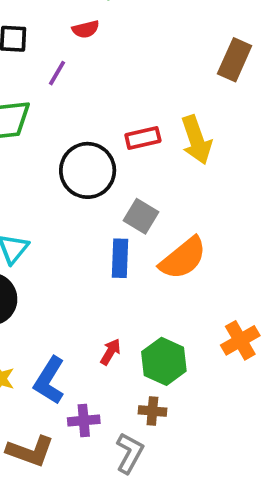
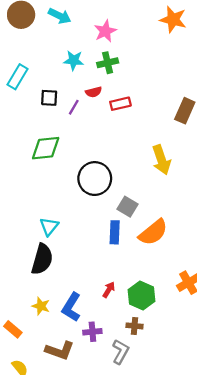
purple line: (57, 73) -> (74, 107), moved
red rectangle: (143, 138) -> (120, 104), moved

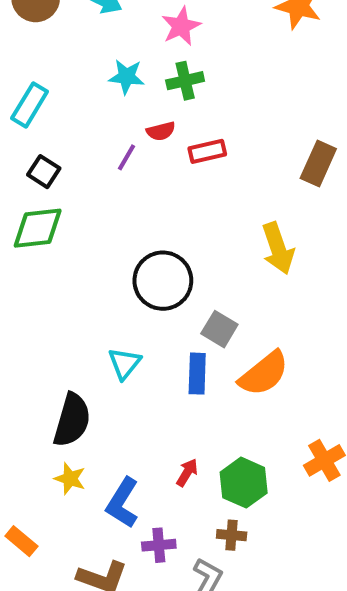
black square: (49, 98) -> (44, 172), moved, turned 30
green diamond: (46, 148) -> (38, 228), moved
cyan triangle: (49, 226) -> (124, 363), moved
yellow star: (41, 306) -> (70, 479), moved

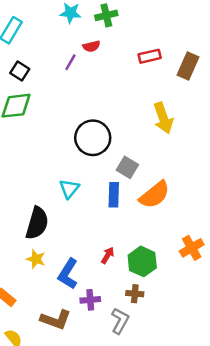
red rectangle: (207, 151) -> (150, 56), moved

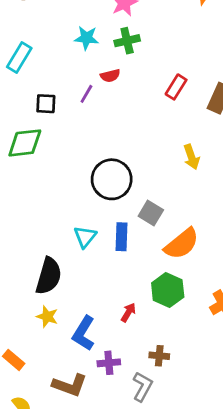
red rectangle: (150, 56) -> (176, 87), turned -45
black square: (20, 71) -> (46, 104), moved, turned -30
yellow arrow: (163, 118) -> (191, 157), size x0.7
blue rectangle: (114, 195) -> (121, 237), moved
green hexagon: (142, 261) -> (168, 290), moved

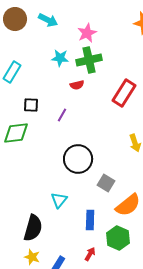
green cross: (127, 41) -> (89, 60), size x1.4
red rectangle: (176, 87) -> (124, 93), size x1.5
purple line: (86, 94) -> (62, 115), moved
blue rectangle: (121, 237) -> (90, 220), moved

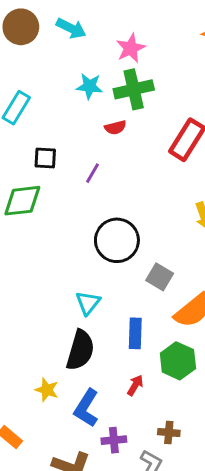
black semicircle: (33, 228) -> (80, 350), moved

